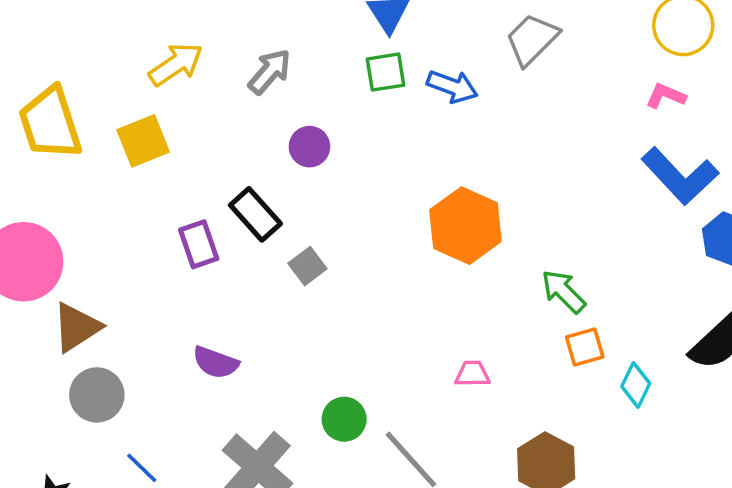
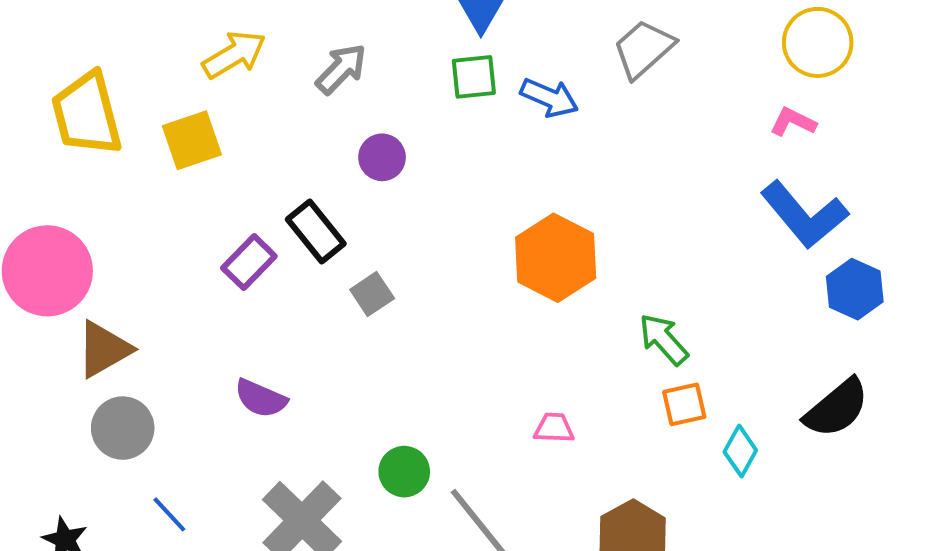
purple rectangle: (199, 244) -> (249, 262), turned 60

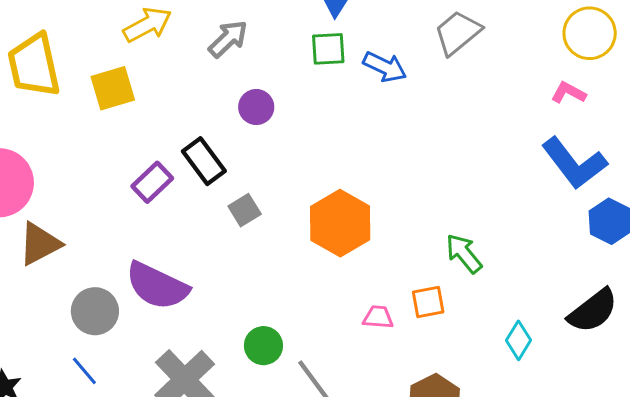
orange hexagon: (556, 258) -> (340, 223), moved
purple semicircle: (261, 398) -> (157, 286), size x1.6
orange square: (684, 404) -> (428, 302), moved
gray circle: (123, 428) -> (95, 311), moved

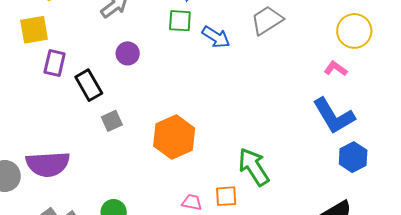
purple rectangle: (152, 182) -> (55, 63), moved, turned -40
green arrow: (464, 253) -> (254, 167), size x1.4
purple semicircle: (157, 286) -> (48, 164), turned -36

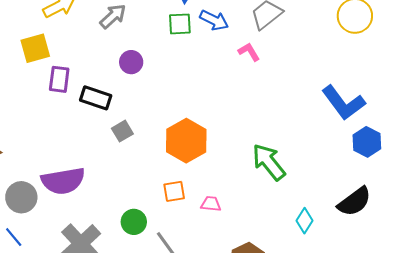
blue arrow: (216, 37) -> (214, 20), moved
pink L-shape: (336, 69) -> (249, 52), moved, turned 30
black rectangle: (89, 85) -> (96, 98), turned -36
orange square: (226, 196) -> (174, 191), moved

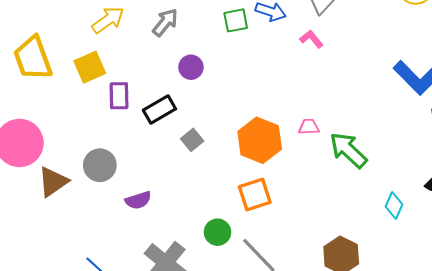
black rectangle: (96, 98) -> (159, 109), turned -40
purple semicircle: (63, 181) -> (138, 200), size x0.6
orange square: (174, 191) -> (255, 195), size x1.4
gray circle: (21, 197) -> (100, 165), moved
pink trapezoid: (211, 204) -> (309, 127), moved

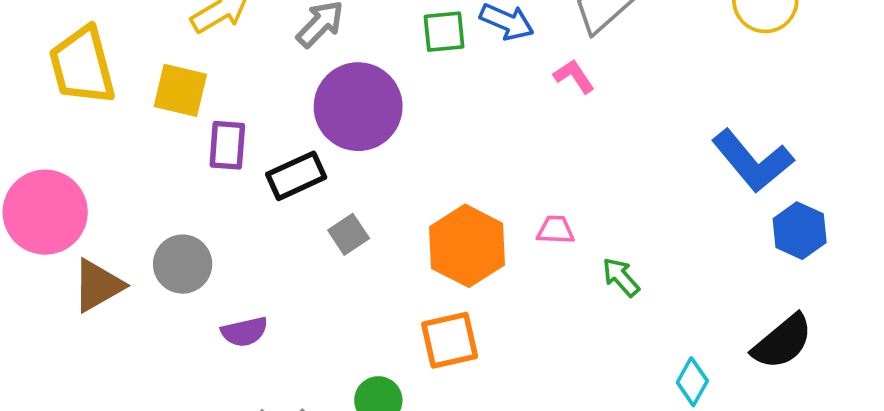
yellow square: (90, 67) -> (180, 90), turned 32
purple circle: (191, 67) -> (358, 107), size x2.0
green arrow: (348, 150) -> (621, 277), size x0.6

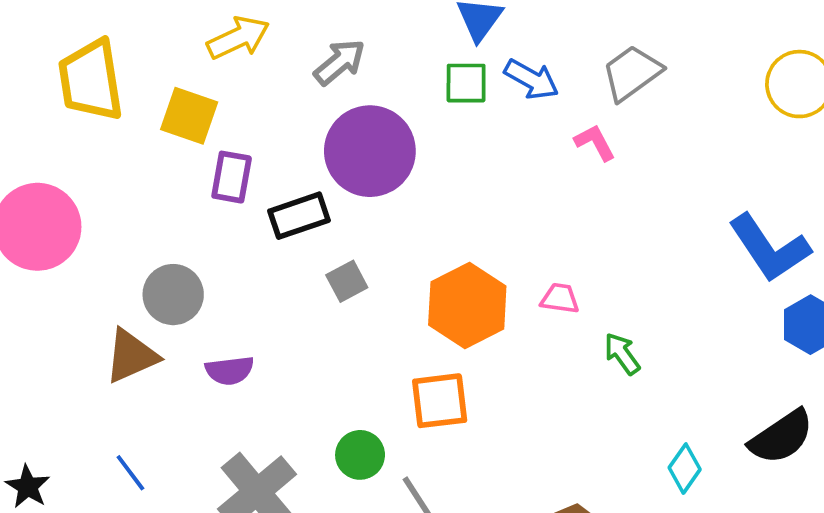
brown triangle: (98, 285) -> (131, 356), moved

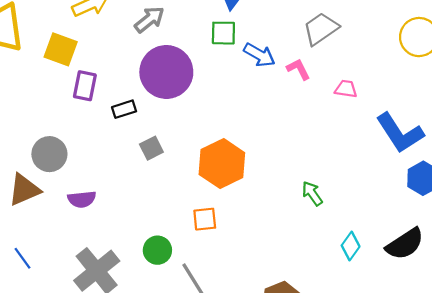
blue arrow: (532, 79) -> (259, 55), moved
black rectangle: (299, 216) -> (124, 109), size x0.7
pink trapezoid: (560, 298) -> (346, 89), moved
orange square: (440, 401) -> (205, 219), size x0.7
cyan diamond: (685, 469) -> (351, 246), moved

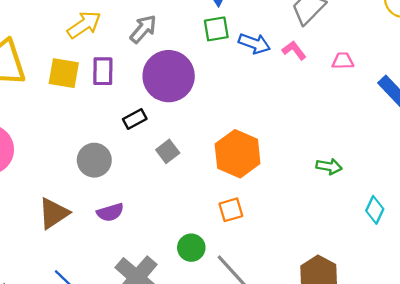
purple rectangle: (85, 86) -> (103, 71), moved
gray circle: (49, 154) -> (94, 160), moved
green arrow: (312, 193) -> (329, 166), turned 145

